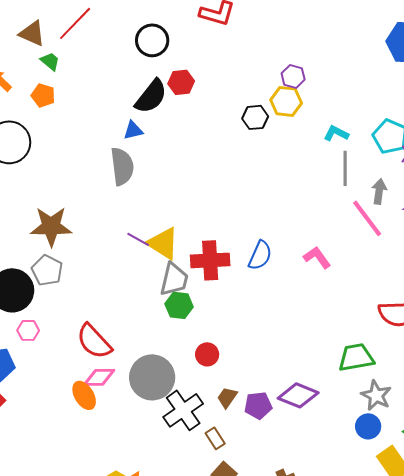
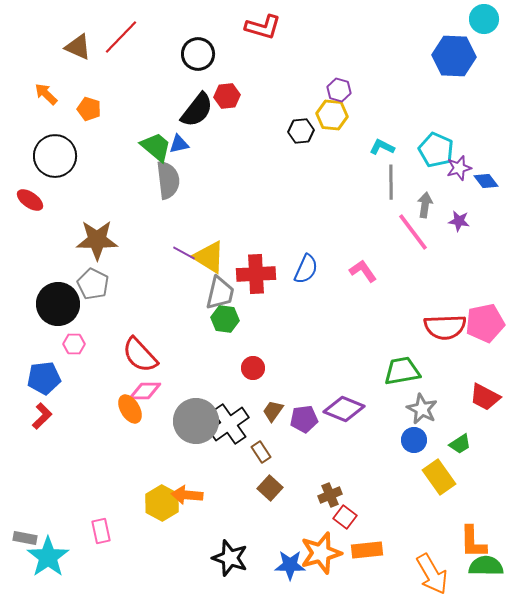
green trapezoid: (50, 61) -> (156, 147), moved, size x1.6
gray circle: (152, 377) -> (196, 421), moved

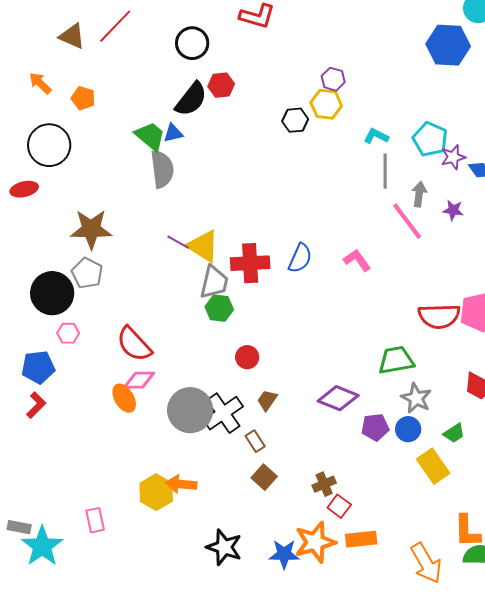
red ellipse: (30, 200) -> (24, 189), turned -48
purple pentagon: (304, 419) -> (375, 427), moved

